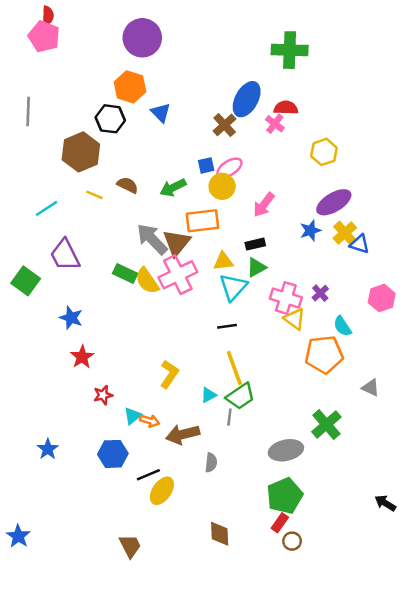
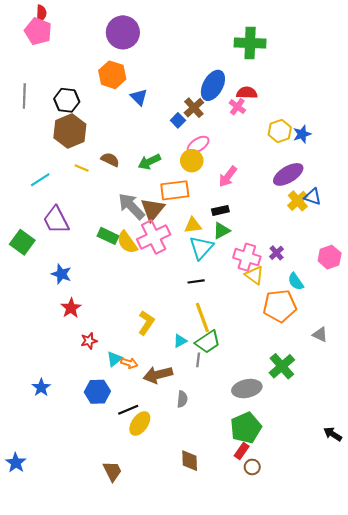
black hexagon: (110, 119) -> (67, 100), moved
blue square: (206, 165) -> (178, 120), moved, turned -32
blue star: (310, 231) -> (302, 134), moved
blue triangle: (360, 244) -> (313, 197), moved

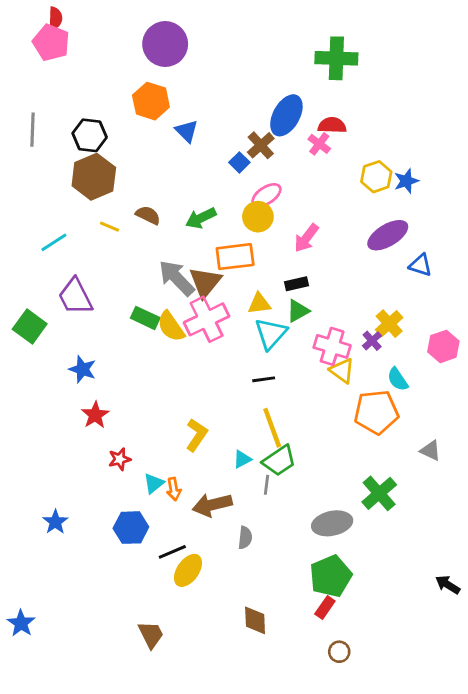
yellow cross: (298, 201) -> (389, 324), moved
orange arrow: (129, 363) -> (174, 489), turned 63
brown circle: (252, 467) -> (339, 652), moved

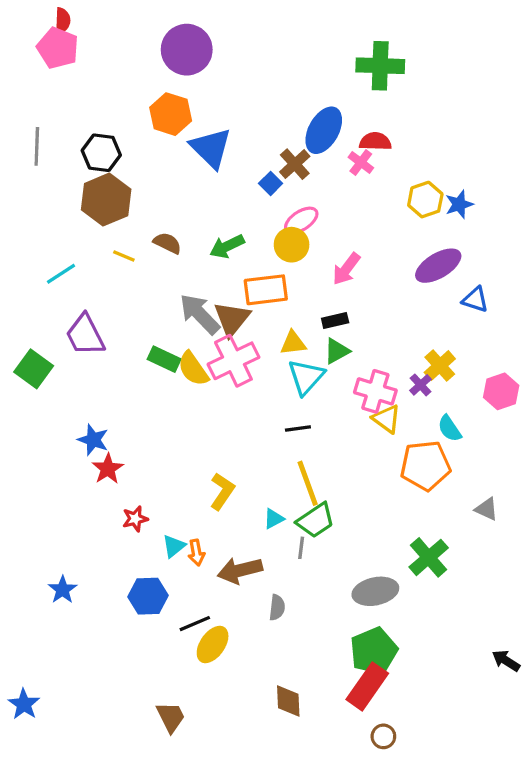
blue triangle: (187, 131) -> (211, 148), size x1.6
blue star: (82, 369) -> (93, 440), moved
red rectangle: (325, 608) -> (367, 686), size x1.8

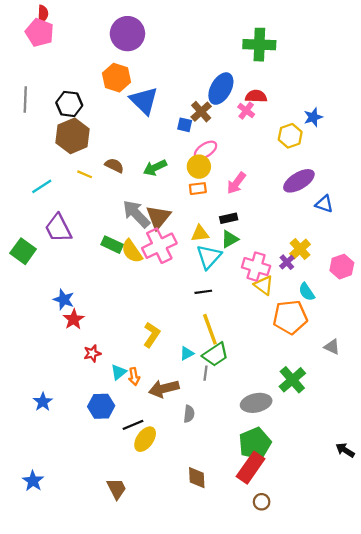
blue square: (271, 183) -> (185, 125), turned -32
blue star: (459, 204) -> (313, 117), moved
orange rectangle: (266, 290) -> (198, 189), moved, size x0.6
blue star: (24, 704) -> (33, 481), moved

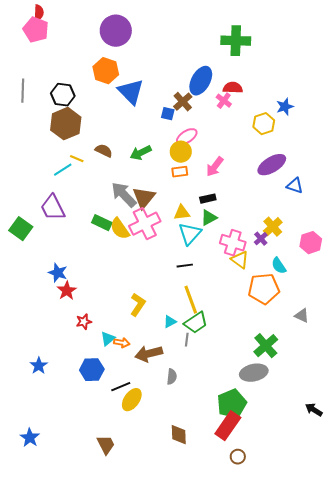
cyan line: (42, 186) -> (63, 170), moved
orange arrow: (134, 376) -> (122, 343), turned -70
gray ellipse: (256, 403) -> (254, 373), moved

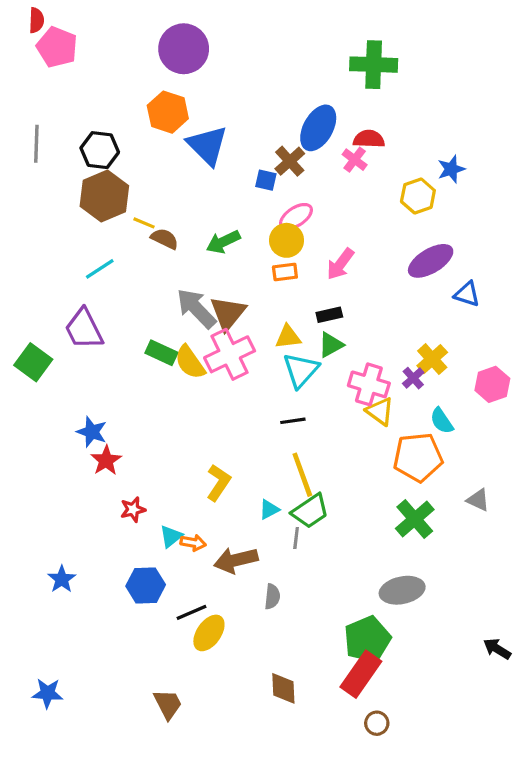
red semicircle: (39, 13) -> (36, 20), moved
yellow line: (77, 159) -> (144, 223), moved
green cross: (266, 346) -> (415, 519), moved
blue star: (30, 438) -> (47, 693), turned -30

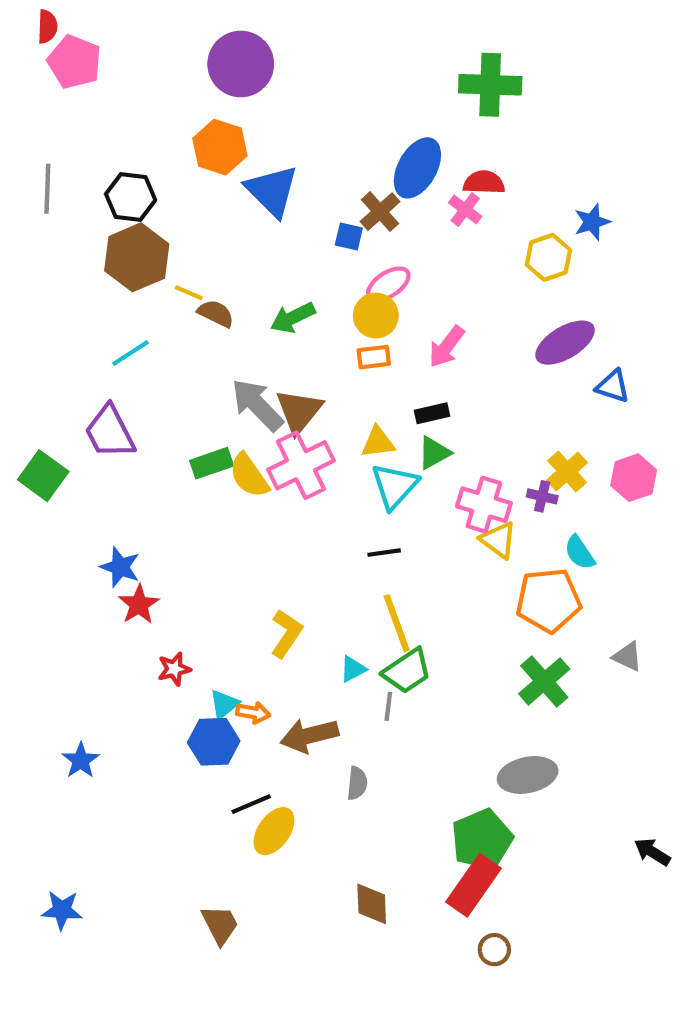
green rectangle: (161, 353) -> (212, 463), turned -44
purple cross: (413, 378) -> (542, 496), turned -35
pink hexagon: (492, 384) -> (634, 478), moved
blue hexagon: (146, 585) -> (214, 742), moved

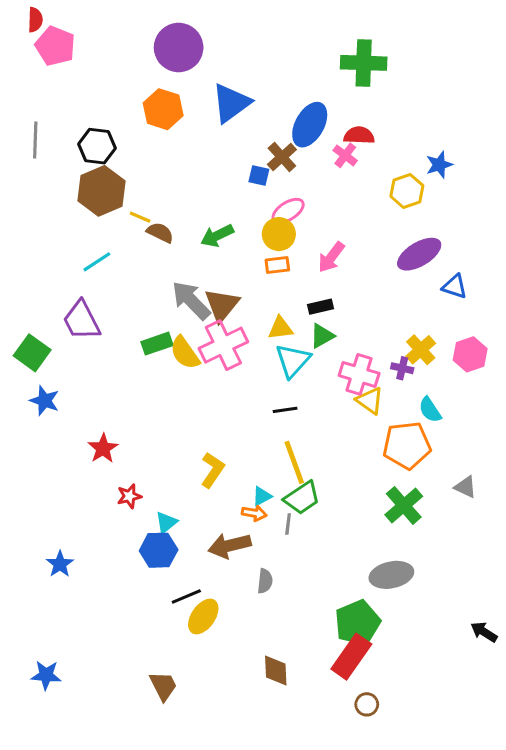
blue triangle: (272, 191) -> (231, 103), moved, turned 39
blue star: (120, 567) -> (44, 401), moved
orange arrow: (253, 713) -> (254, 513), moved

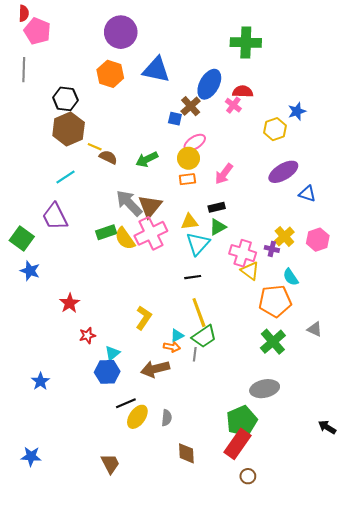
blue triangle: (231, 103) -> (156, 70), turned 48
gray line: (35, 140) -> (24, 70), moved
gray semicircle: (265, 581) -> (167, 418), moved

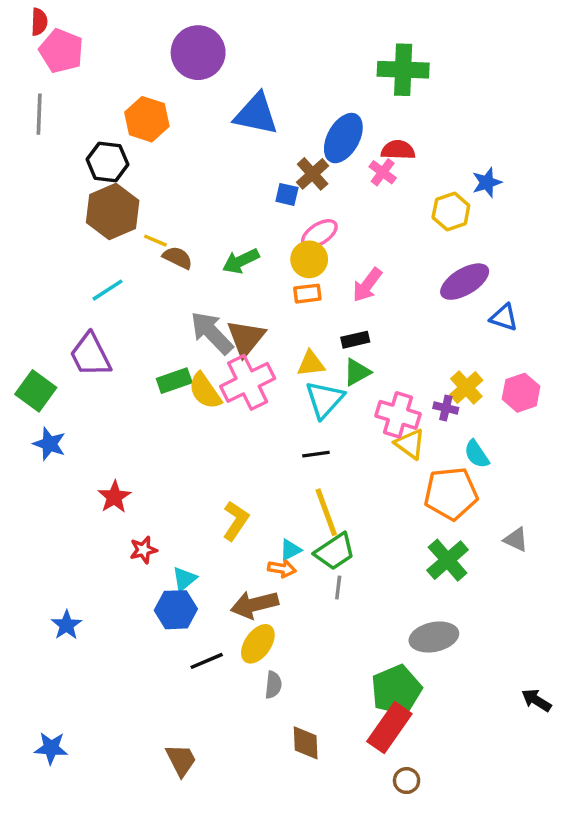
orange hexagon: (110, 74) -> (147, 119), moved
gray line: (195, 354) -> (338, 587), moved
yellow ellipse: (137, 417) -> (258, 644), moved

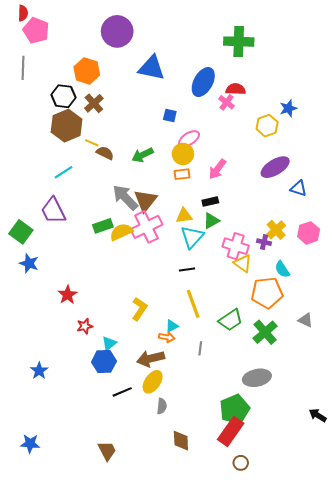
brown cross: (313, 174) -> (94, 103), moved
yellow semicircle: (205, 391) -> (121, 232), turned 100
green trapezoid: (335, 552) -> (231, 320), moved

